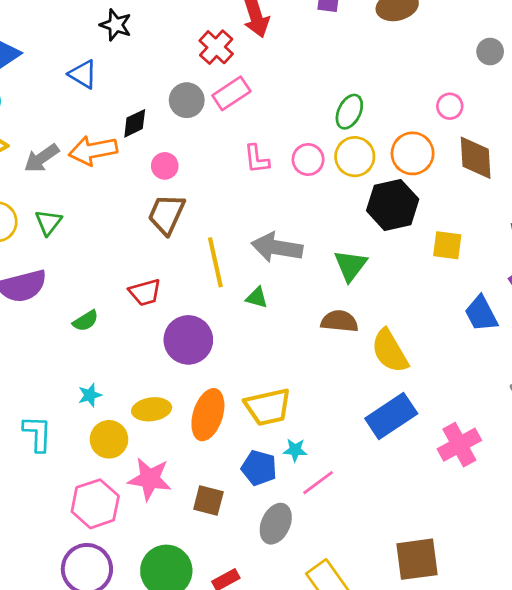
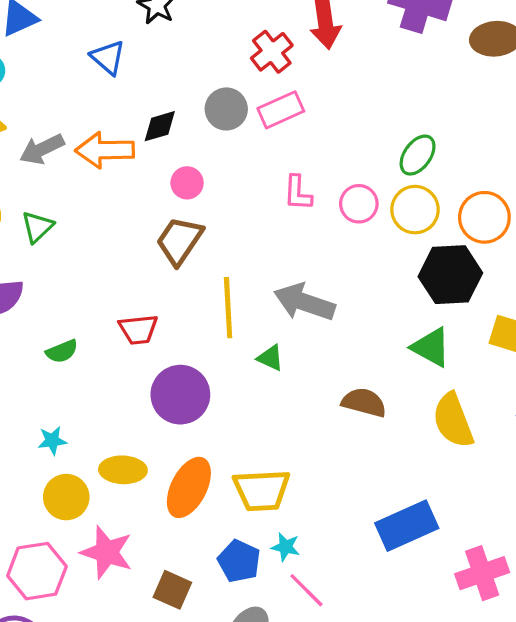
green triangle: (350, 265) -> (431, 347), moved, turned -48
yellow semicircle: (390, 351) -> (453, 420), moved
pink line: (318, 483) -> (306, 590), turned 72

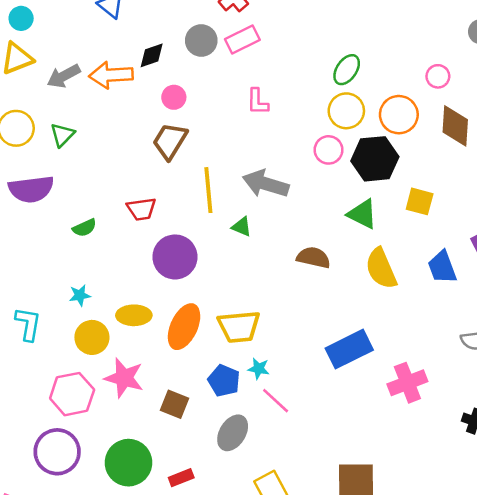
pink circle: (359, 204) -> (329, 150), moved

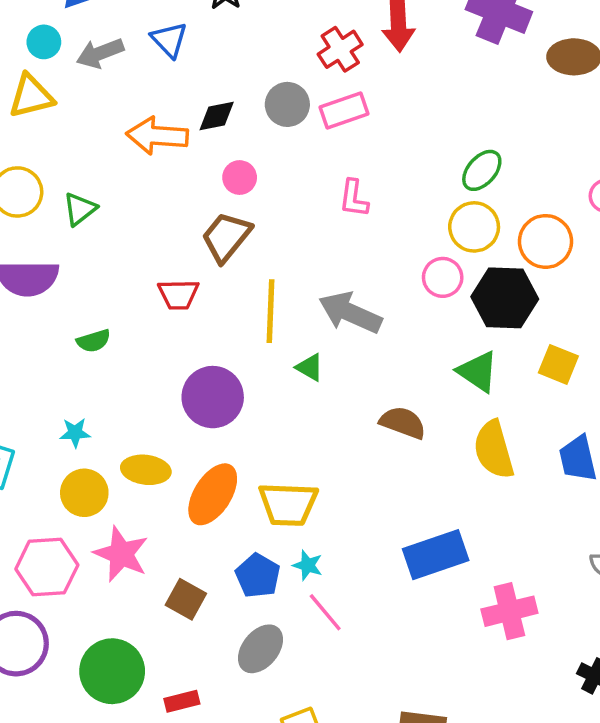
gray arrow: (64, 76) -> (100, 53), moved
red trapezoid: (141, 209) -> (178, 294), moved

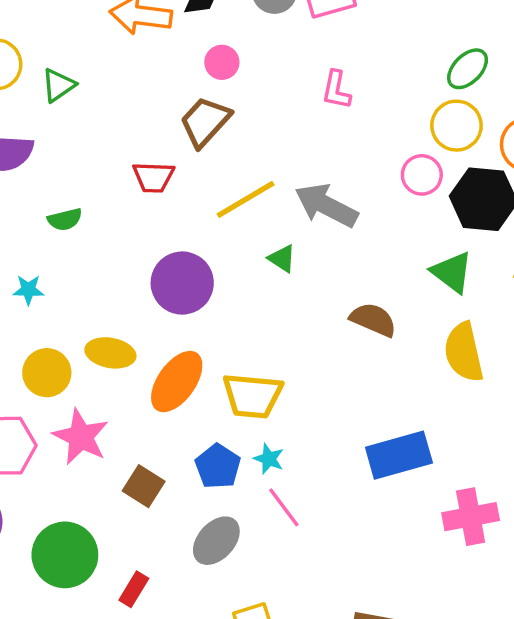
yellow line: (270, 311) -> (246, 199), turned 54
cyan star: (75, 433) -> (28, 290), moved
red rectangle: (182, 701) -> (134, 589), turned -48

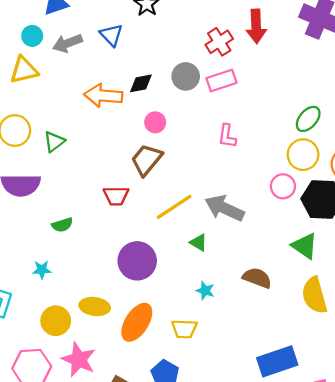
yellow trapezoid: (253, 396) -> (184, 329), size x0.7
cyan star: (269, 459) -> (205, 291), moved

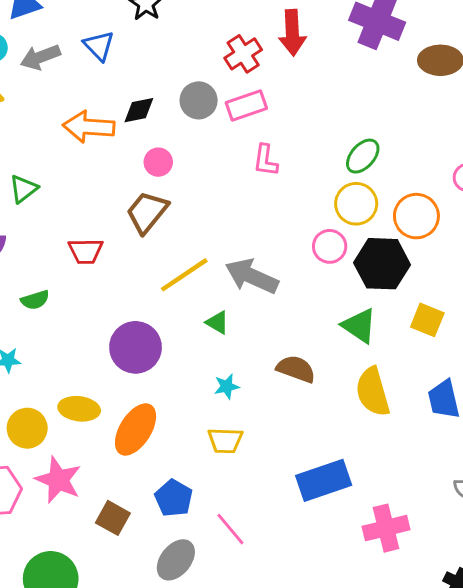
pink L-shape: (227, 136) -> (265, 160), moved
red trapezoid: (116, 196) -> (86, 251), moved
cyan star: (205, 291) -> (227, 386), turned -30
yellow trapezoid: (184, 329) -> (225, 441), moved

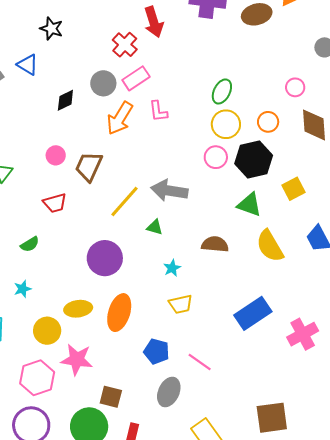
orange arrow: (89, 127) -> (120, 118), moved, turned -48
pink circle: (158, 162) -> (56, 155), moved
orange circle: (416, 216) -> (268, 122), size x0.7
yellow square: (427, 320) -> (293, 189), turned -35
brown square: (113, 518) -> (111, 397), moved

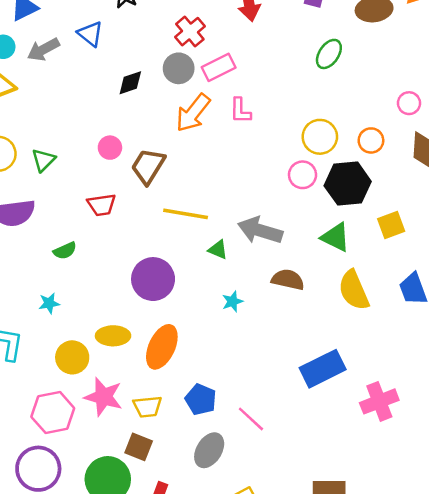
red cross: (125, 45) -> (190, 32), moved
green ellipse: (222, 91) -> (329, 54), moved
gray arrow: (169, 191) -> (260, 230), moved
yellow line: (124, 201) -> (186, 214), turned 51
yellow trapezoid: (181, 304) -> (147, 407), moved

